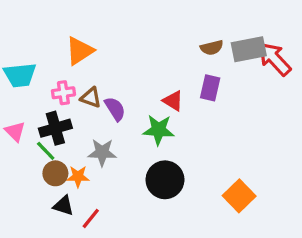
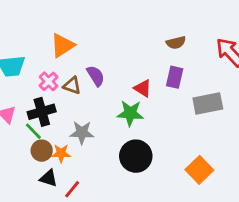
gray rectangle: (249, 49) -> (208, 104), moved
pink cross: (63, 93) -> (49, 81), turned -36
purple semicircle: (115, 109) -> (96, 76), moved

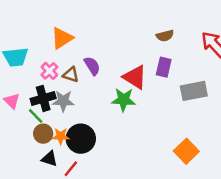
red triangle: (143, 88) -> (135, 77), size x1.5
gray star: (82, 133) -> (63, 101), moved
black circle: (136, 156) -> (81, 139), moved

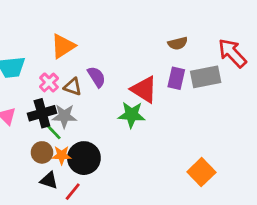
gray rectangle: (194, 91) -> (206, 77), moved
green line: (36, 116) -> (53, 131), moved

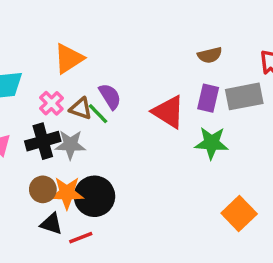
green star: (132, 115) -> (212, 143), moved
green line: (53, 131) -> (98, 114), moved
orange star: (62, 155) -> (67, 193), size x1.4
red line: (73, 192) -> (81, 238), turned 30

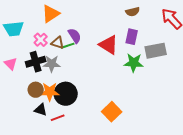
gray rectangle: (244, 96) -> (156, 51), moved
green line: (98, 114) -> (68, 46), turned -64
orange square: (239, 213) -> (112, 112), moved

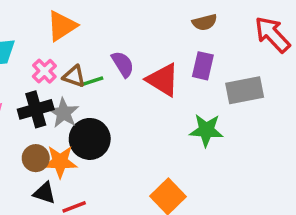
purple semicircle: (75, 36) -> (123, 64), moved
green star: (134, 63) -> (206, 130), moved
gray star: (52, 64) -> (64, 113), turned 30
black circle: (66, 94) -> (90, 139), moved

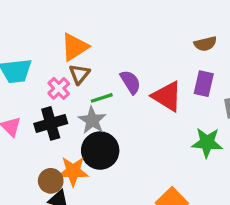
brown triangle: (74, 76) -> (79, 74), moved, turned 50
gray star: (64, 113) -> (92, 120), moved
brown circle: (36, 158) -> (51, 181), moved

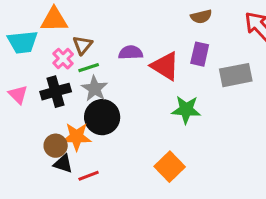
orange triangle: (75, 47) -> (54, 20), moved, turned 32
purple semicircle: (130, 82) -> (131, 53), turned -60
green line: (102, 98) -> (89, 68), moved
green star: (207, 143) -> (186, 110), moved

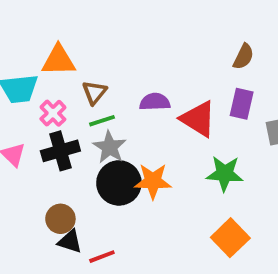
brown semicircle: (201, 17) -> (243, 57), turned -50
pink cross: (63, 59) -> (53, 113), moved
orange star: (77, 137) -> (153, 181), moved
orange square: (170, 167) -> (230, 238), moved

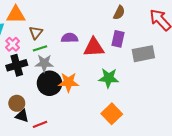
red triangle: (198, 119) -> (94, 47), turned -35
gray star: (110, 147) -> (44, 63), turned -30

